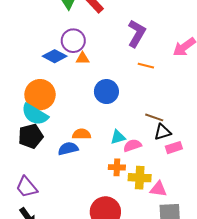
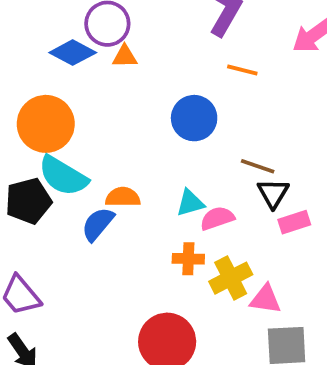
blue circle: (106, 92) -> (194, 118), moved
cyan semicircle: (35, 114) -> (63, 176), moved
black triangle: (163, 132) -> (273, 193), turned -42
blue semicircle: (68, 149) -> (98, 224), turned -36
yellow cross: (140, 178) -> (231, 278), turned -30

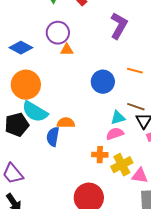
blue diamond: (73, 53) -> (21, 48), moved
orange line: (242, 70) -> (135, 71), moved
cyan triangle: (190, 203) -> (118, 118), moved
blue semicircle: (98, 224) -> (53, 137), turned -30

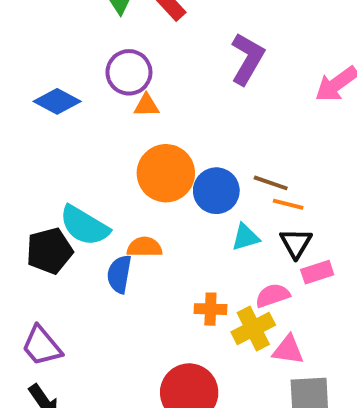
orange line: (135, 71) -> (288, 204), moved
blue circle: (103, 82) -> (216, 191), moved
orange circle: (26, 85) -> (166, 173), moved
brown line: (136, 107) -> (271, 183), moved
pink semicircle: (115, 134) -> (273, 295), moved

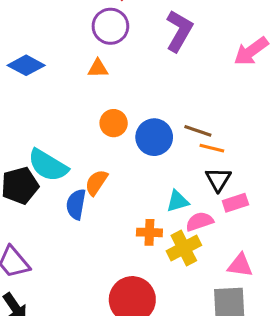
purple circle: (129, 72) -> (110, 26), moved
orange circle: (166, 173) -> (114, 123), size x0.6
cyan triangle: (245, 237) -> (178, 201), moved
orange semicircle: (145, 247) -> (96, 182), turned -56
pink triangle: (288, 350) -> (240, 265), moved

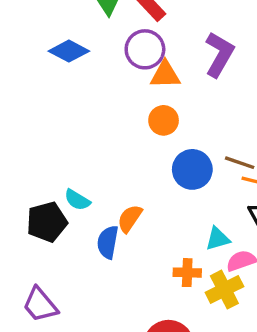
blue diamond: (26, 65) -> (69, 51), moved
orange triangle: (98, 68) -> (165, 75), moved, size x1.4
orange circle: (114, 123) -> (164, 120), moved
cyan semicircle: (48, 165) -> (77, 200), size x0.6

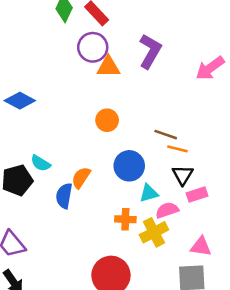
blue diamond: (69, 51) -> (20, 101), moved
orange circle: (164, 120) -> (107, 120), moved
blue circle: (192, 169) -> (129, 166), moved

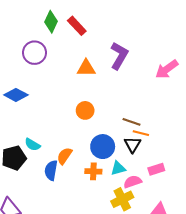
purple circle: (93, 47) -> (35, 53), moved
black triangle: (183, 175) -> (133, 145), moved
orange cross: (125, 219) -> (93, 171), moved

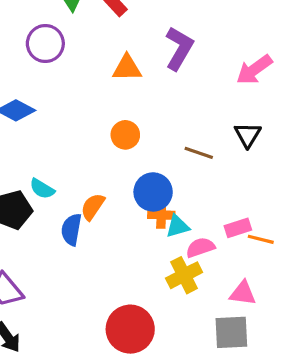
orange line: (141, 133) -> (261, 239), moved
black triangle: (133, 145) -> (248, 135), moved
orange cross: (93, 171) -> (161, 215), moved

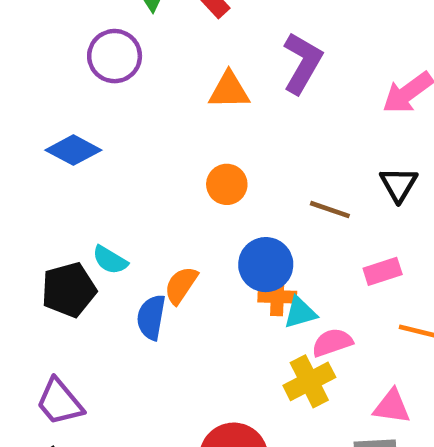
pink rectangle: (238, 228) -> (383, 271), moved

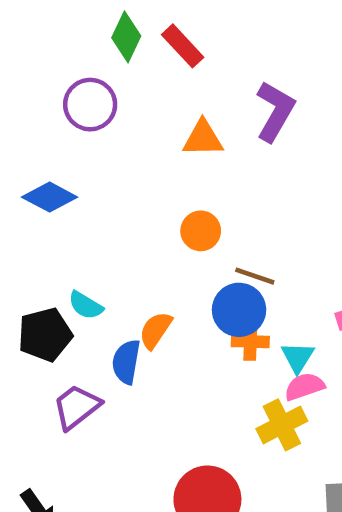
brown line: (330, 210) -> (255, 276), moved
cyan triangle: (300, 313) -> (298, 357), moved, turned -42
purple trapezoid: (60, 402) -> (77, 407), moved, turned 92

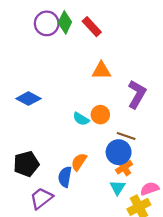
purple circle: (90, 105) -> (47, 23), moved
purple L-shape: (275, 111) -> (137, 94), moved
cyan semicircle: (86, 305) -> (81, 119), moved
orange cross: (250, 341) -> (124, 167), turned -35
cyan triangle: (298, 357) -> (117, 188), moved

